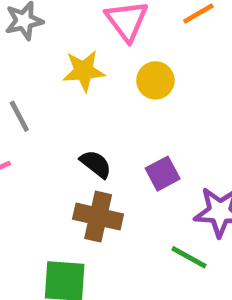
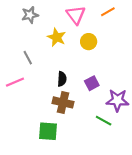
yellow star: (84, 71) -> (57, 37), turned 30
black semicircle: (96, 164) -> (62, 79), turned 56

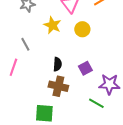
pink line: (15, 82) -> (13, 67), turned -48

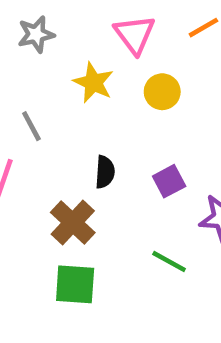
brown cross: (58, 86) -> (73, 222), moved, turned 30
green line: (96, 103) -> (169, 261), moved

